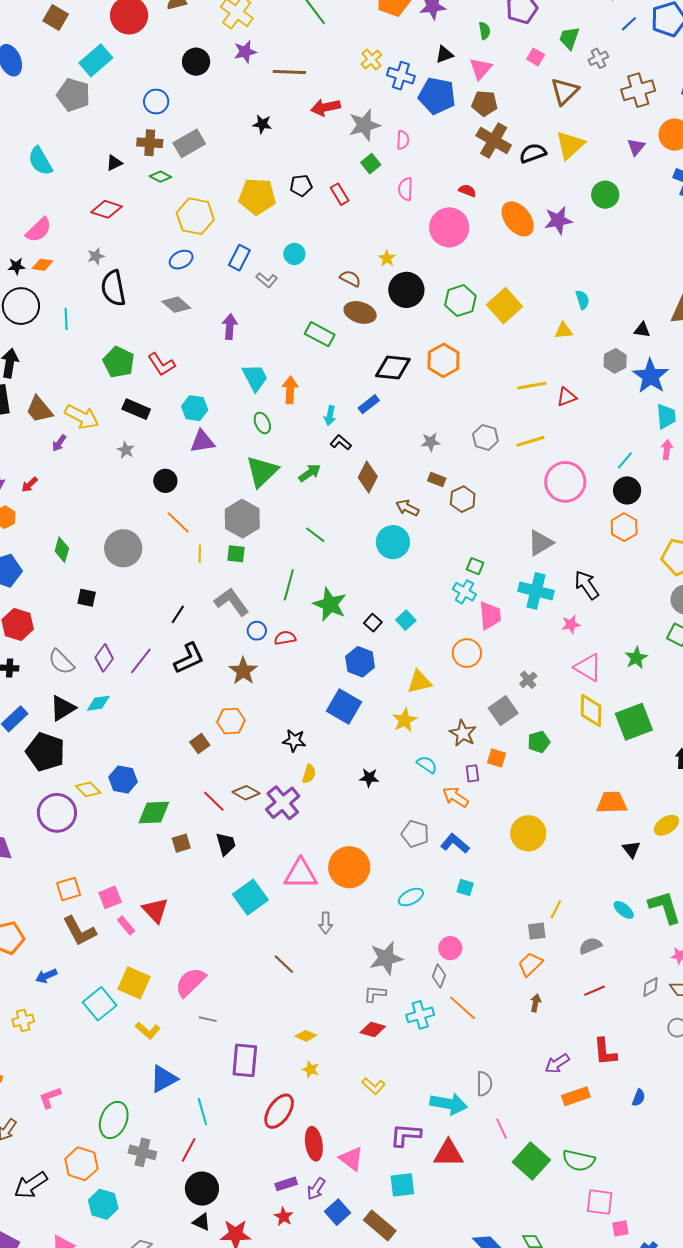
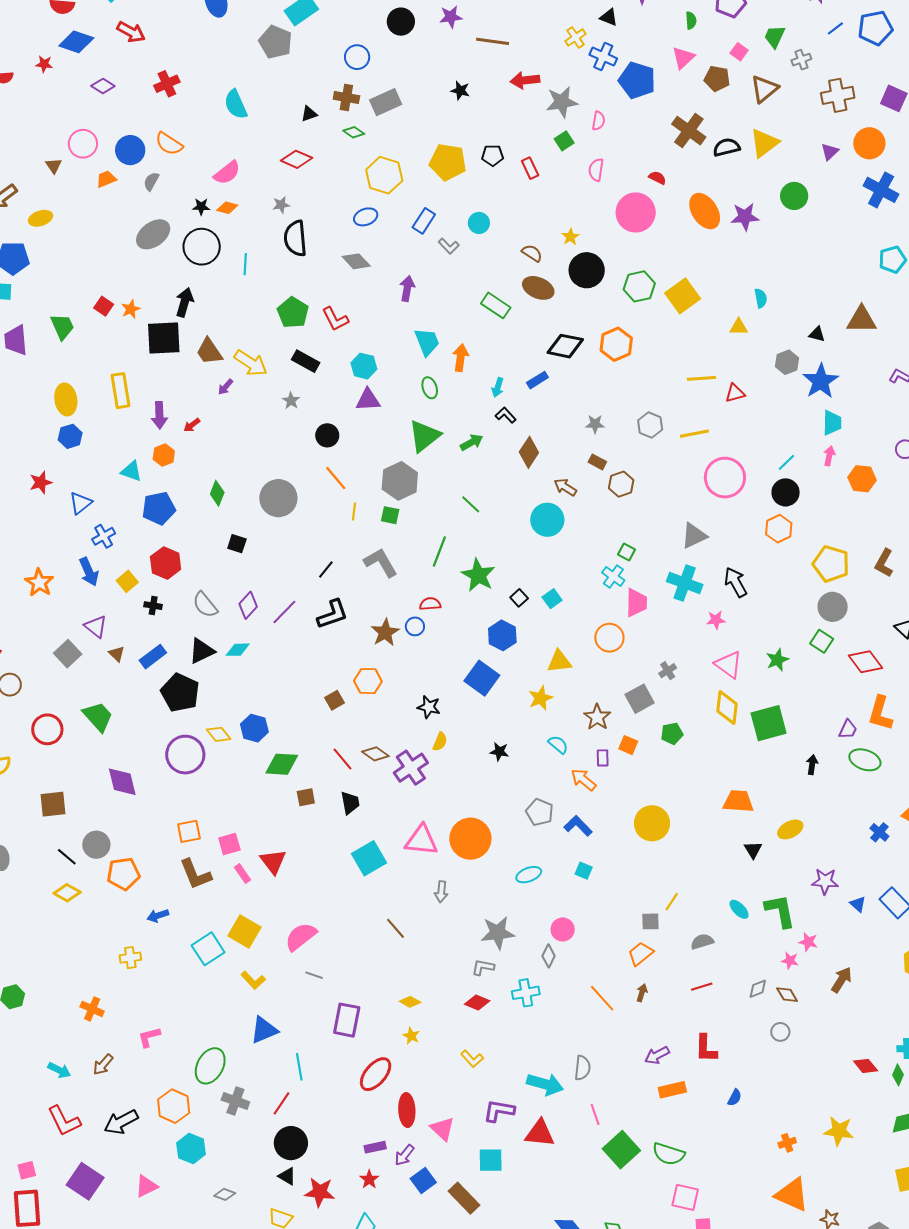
black triangle: (444, 54) -> (609, 17), moved, turned 36
brown pentagon: (485, 103) -> (717, 79), moved
blue circle: (257, 631) -> (415, 626), moved
orange line: (463, 1008) -> (602, 998), moved

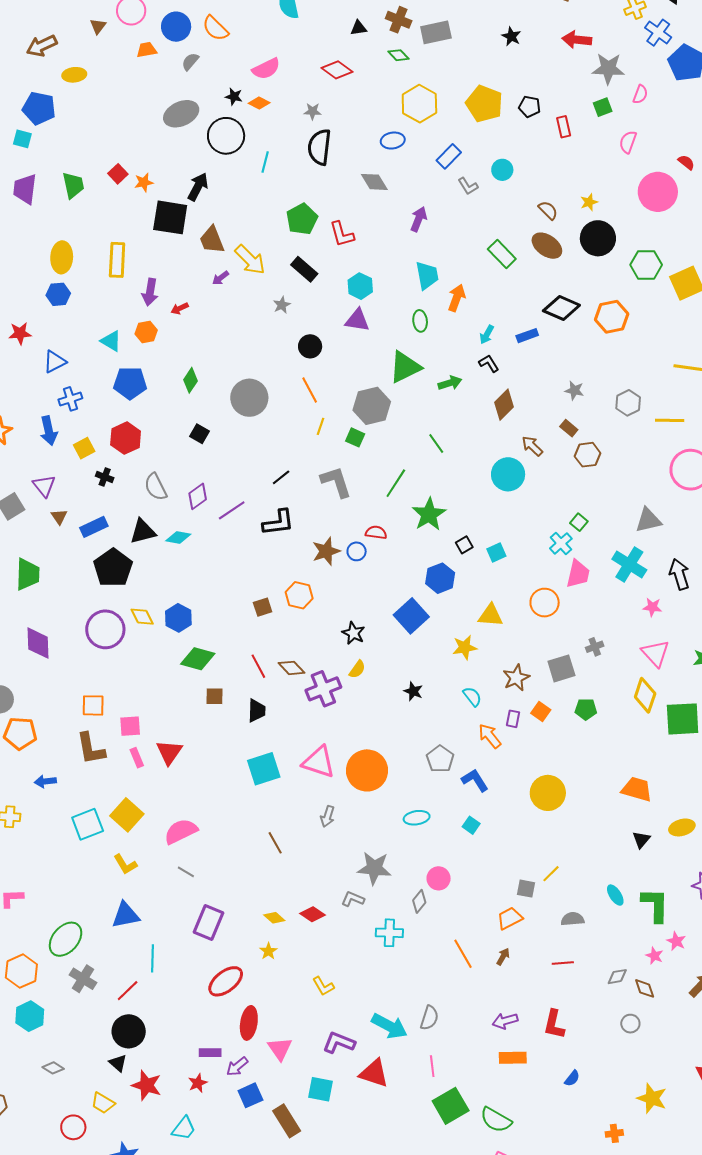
green trapezoid: (98, 717) -> (28, 574), turned 32
red diamond: (477, 1002) -> (312, 914), moved
yellow star: (839, 1131) -> (652, 1098), moved

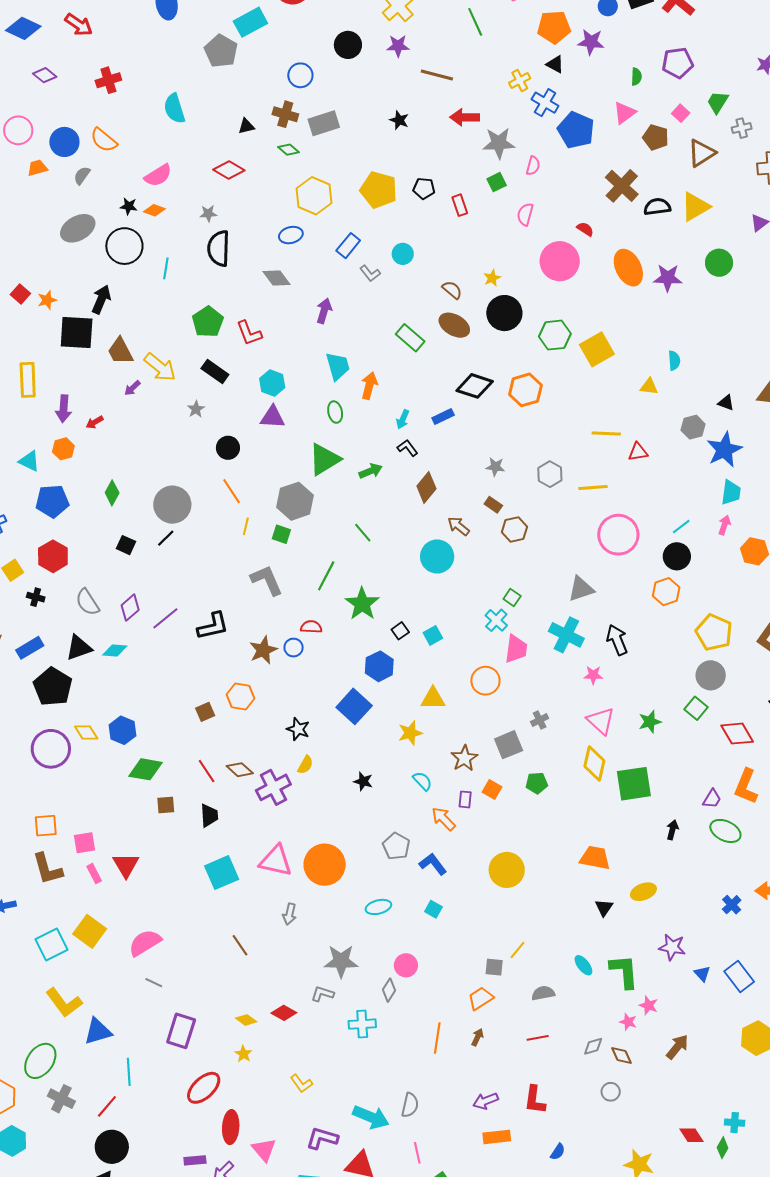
black line: (281, 477) -> (166, 538), moved
yellow L-shape: (125, 864) -> (64, 1003), moved, size x1.5
orange line: (463, 954) -> (437, 1038), turned 44

